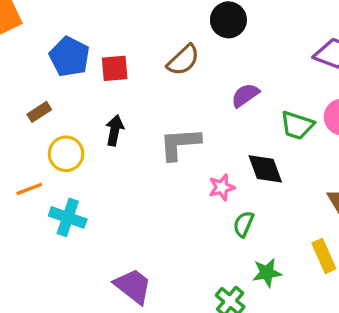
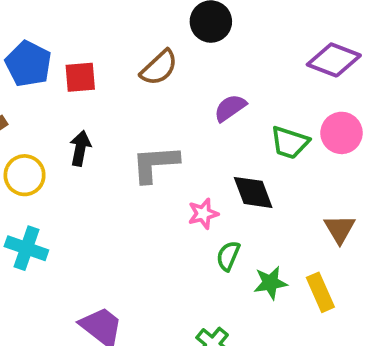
green star: (267, 273) -> (270, 283), moved

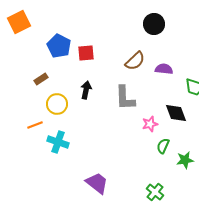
brown semicircle: (159, 68) -> (135, 61), moved
purple semicircle: (230, 108) -> (164, 69), turned 42
gray L-shape: (155, 164) -> (125, 98), turned -88

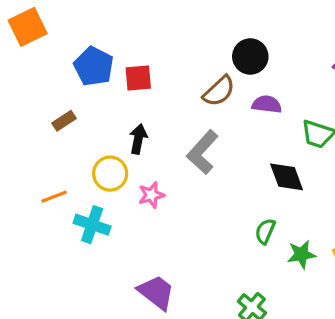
black circle: (154, 24) -> (250, 56), moved
gray L-shape: (125, 98) -> (202, 152), turned 44
yellow circle: (57, 104) -> (110, 174), moved
pink star: (150, 124) -> (151, 195), moved

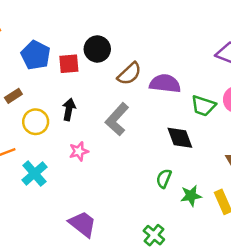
black circle: (250, 56) -> (97, 49), moved
purple semicircle: (267, 104) -> (165, 84), size x1.4
yellow circle: (110, 174) -> (36, 122), moved
cyan cross: (92, 225) -> (34, 174), turned 30

